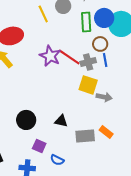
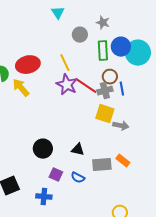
yellow line: (43, 14) -> (65, 63), moved
brown circle: (100, 44) -> (110, 77), moved
blue semicircle: (57, 160) -> (78, 178), moved

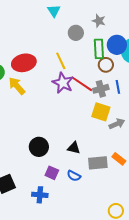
brown circle: (110, 77) -> (106, 65), moved
gray arrow: (121, 126) -> (117, 124), turned -35

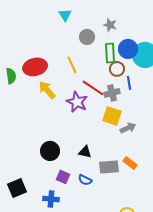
purple star: (63, 83) -> (77, 102), moved
yellow arrow: (17, 86) -> (47, 90), moved
blue line: (118, 87) -> (129, 83), moved

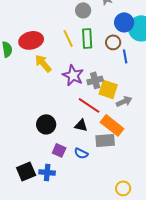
green rectangle: (110, 53) -> (87, 38), moved
red line: (93, 88) -> (89, 105), moved
gray cross: (112, 93) -> (95, 80), moved
orange rectangle: (130, 163) -> (112, 125), moved, size x1.6
black square: (17, 188) -> (26, 171), moved

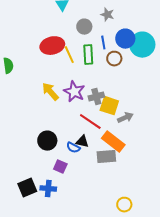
red ellipse: (31, 40) -> (52, 46), moved
blue line: (125, 56) -> (103, 43), moved
yellow arrow: (43, 63) -> (50, 92), moved
blue semicircle: (81, 153) -> (73, 148), moved

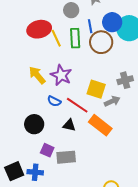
brown circle: (114, 59) -> (101, 42), size x1.5
gray cross: (96, 97) -> (125, 80), moved
blue semicircle: (73, 148) -> (54, 101), moved
gray rectangle: (106, 157) -> (66, 157), moved

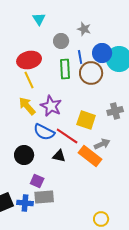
yellow line: (56, 38) -> (29, 80), moved
blue semicircle: (54, 101) -> (44, 132), size x1.5
gray arrow: (112, 101) -> (102, 144), moved
gray rectangle: (66, 157) -> (44, 197), moved

